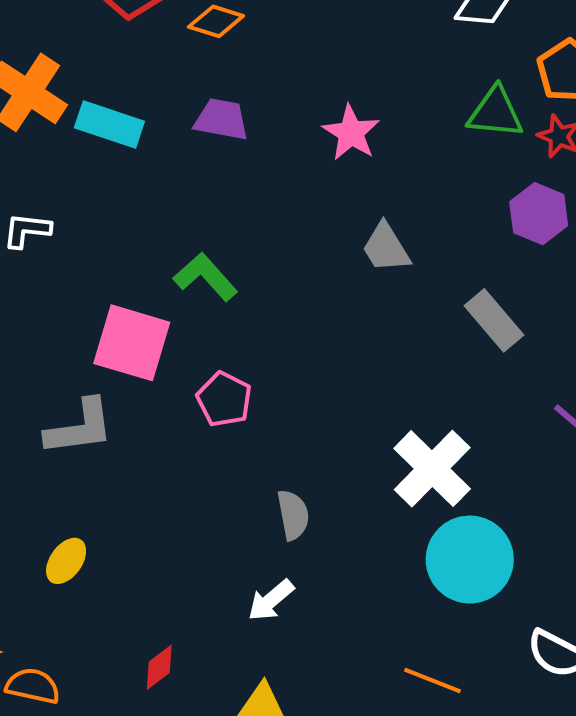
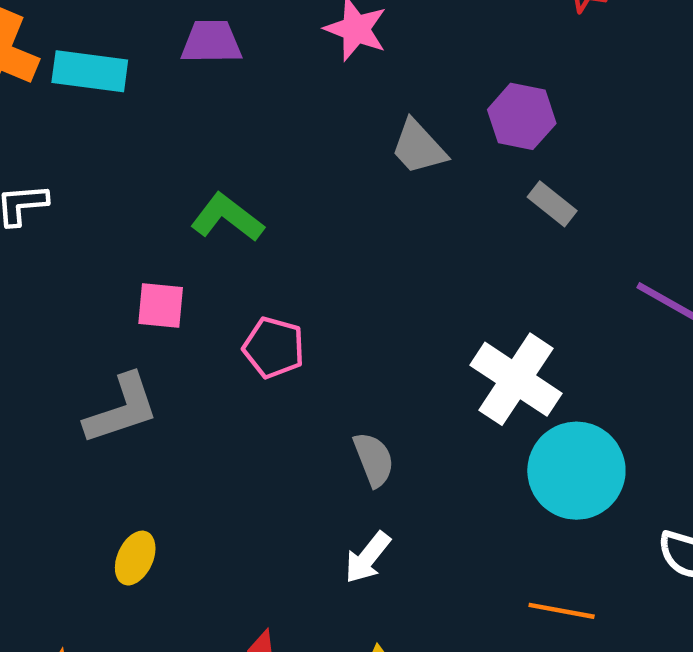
purple hexagon: (539, 214) -> (522, 116), moved
gray rectangle: (494, 320) -> (552, 204), size x0.7
pink square: (132, 343) -> (161, 305), size x0.6

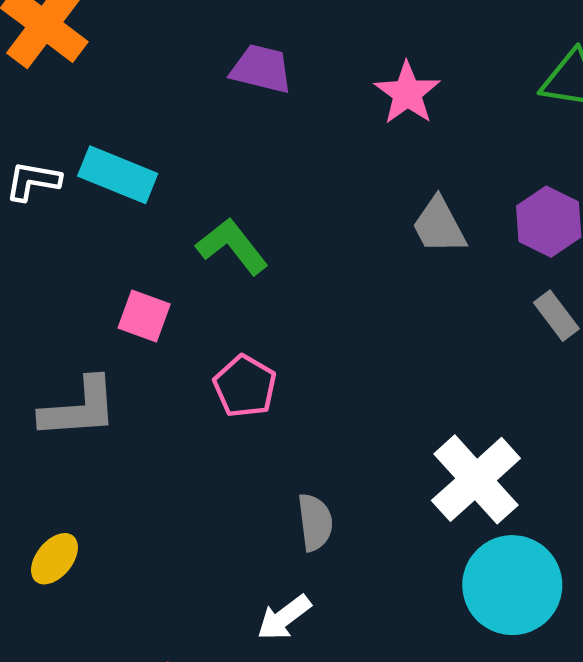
cyan rectangle: (90, 71) -> (118, 175), moved

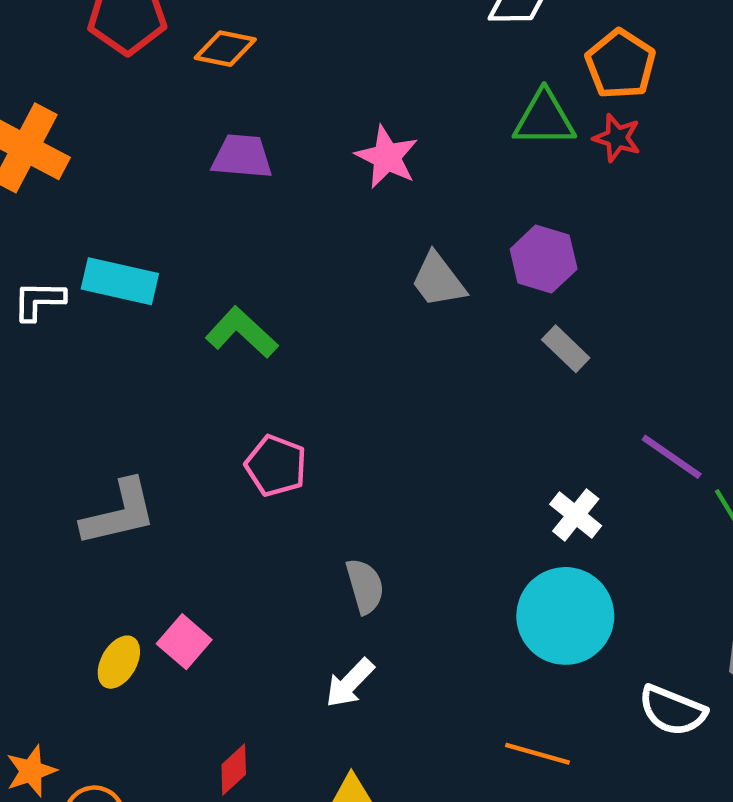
pink square: (144, 316) -> (184, 642), moved, turned 30
white cross: (476, 479) -> (576, 515), moved, size x0.6

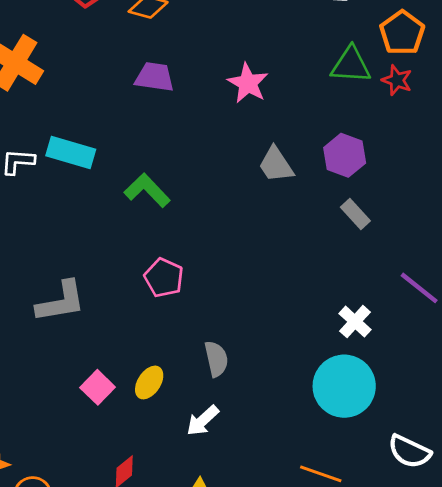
yellow ellipse: (119, 662) -> (149, 382), moved

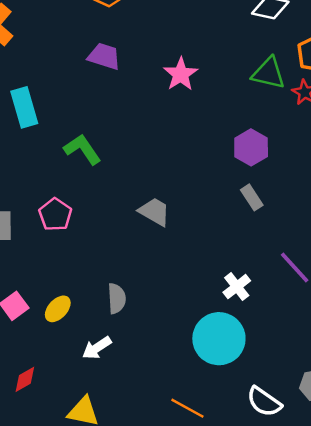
cyan rectangle: (71, 152) -> (24, 107), turned 48
gray trapezoid: (276, 165) -> (155, 212), moved, turned 144
pink pentagon: (164, 278) -> (55, 215), moved

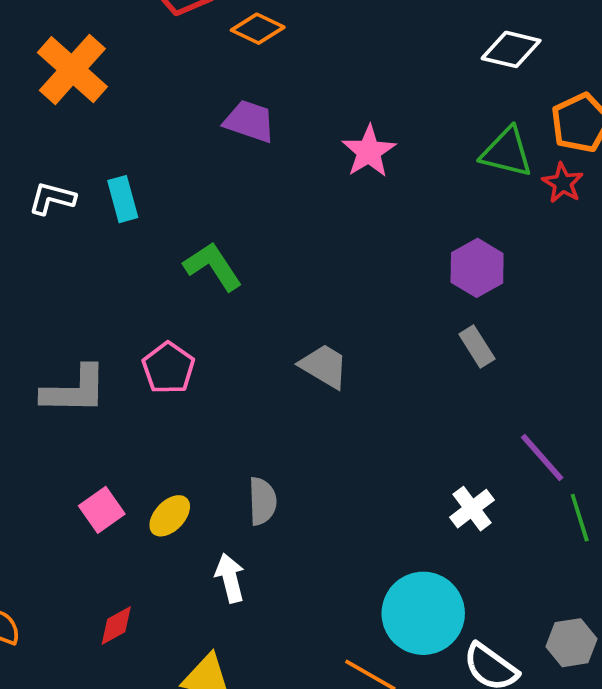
cyan rectangle: (24, 107) -> (123, 199), size x0.7
white cross: (237, 287) -> (472, 509), moved
cyan circle: (219, 339) -> (423, 613), moved
white arrow: (97, 348) -> (230, 578), turned 108

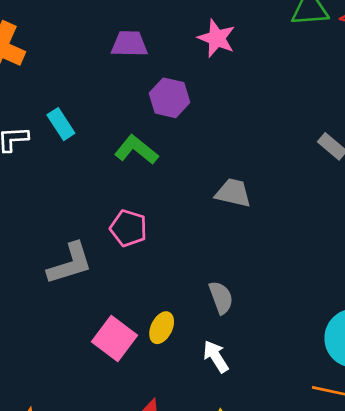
purple hexagon: (477, 268) -> (170, 98), moved
pink square: (102, 510) -> (114, 338), size x1.4

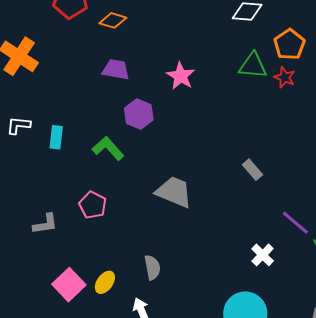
cyan rectangle: (61, 124) -> (56, 137), moved, turned 30
gray trapezoid: (233, 193) -> (174, 192), size x1.4
gray L-shape: (70, 264) -> (45, 224), size x0.7

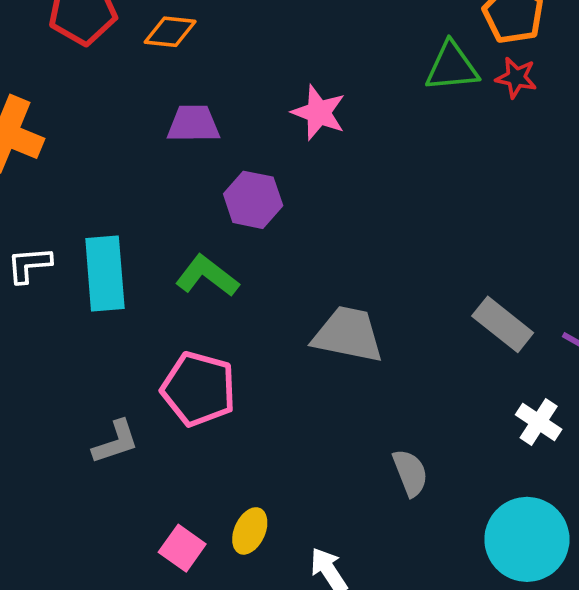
cyan rectangle: (56, 137) -> (105, 274), size x1.6
gray rectangle: (253, 170) -> (503, 324), moved, size x1.4
pink pentagon: (93, 205) -> (199, 389), size x1.4
gray semicircle: (152, 267) -> (410, 473), moved
pink square: (69, 285) -> (182, 548), size x0.7

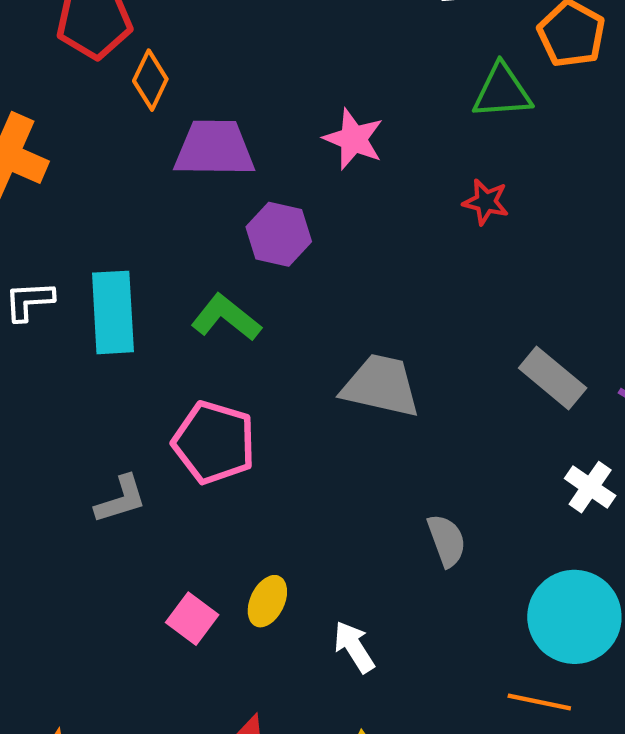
orange diamond: (170, 32) -> (150, 80), moved, turned -72
red star: (516, 78) -> (486, 202), moved
purple trapezoid: (193, 124) -> (214, 149), size x1.4

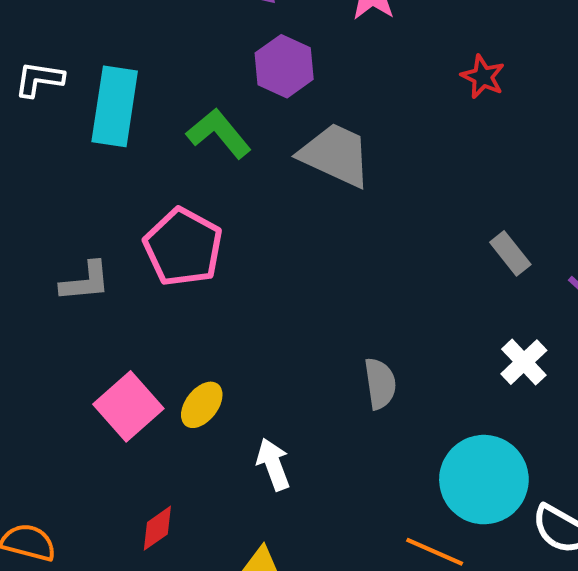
gray rectangle: (553, 378) -> (510, 253), size x0.7
gray trapezoid: (381, 386) -> (335, 155), moved
pink square: (192, 619) -> (128, 406), size x1.4

